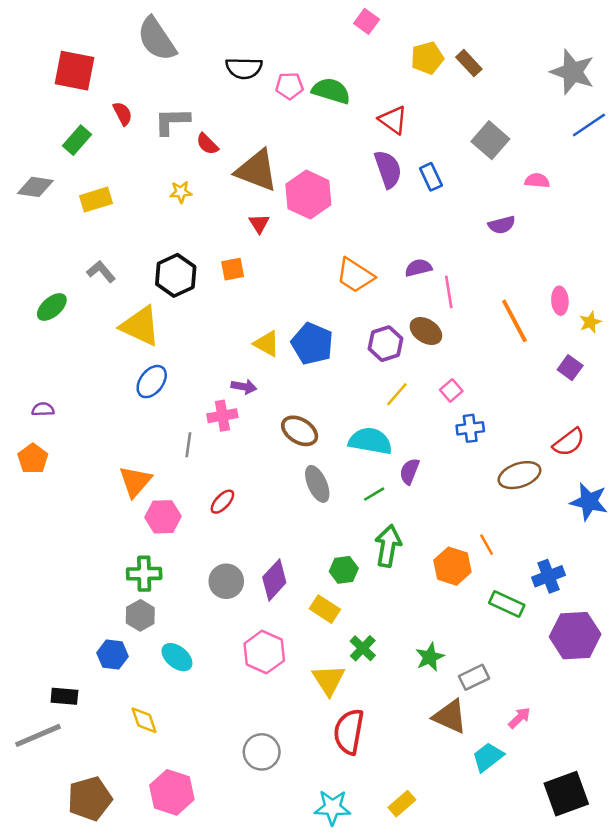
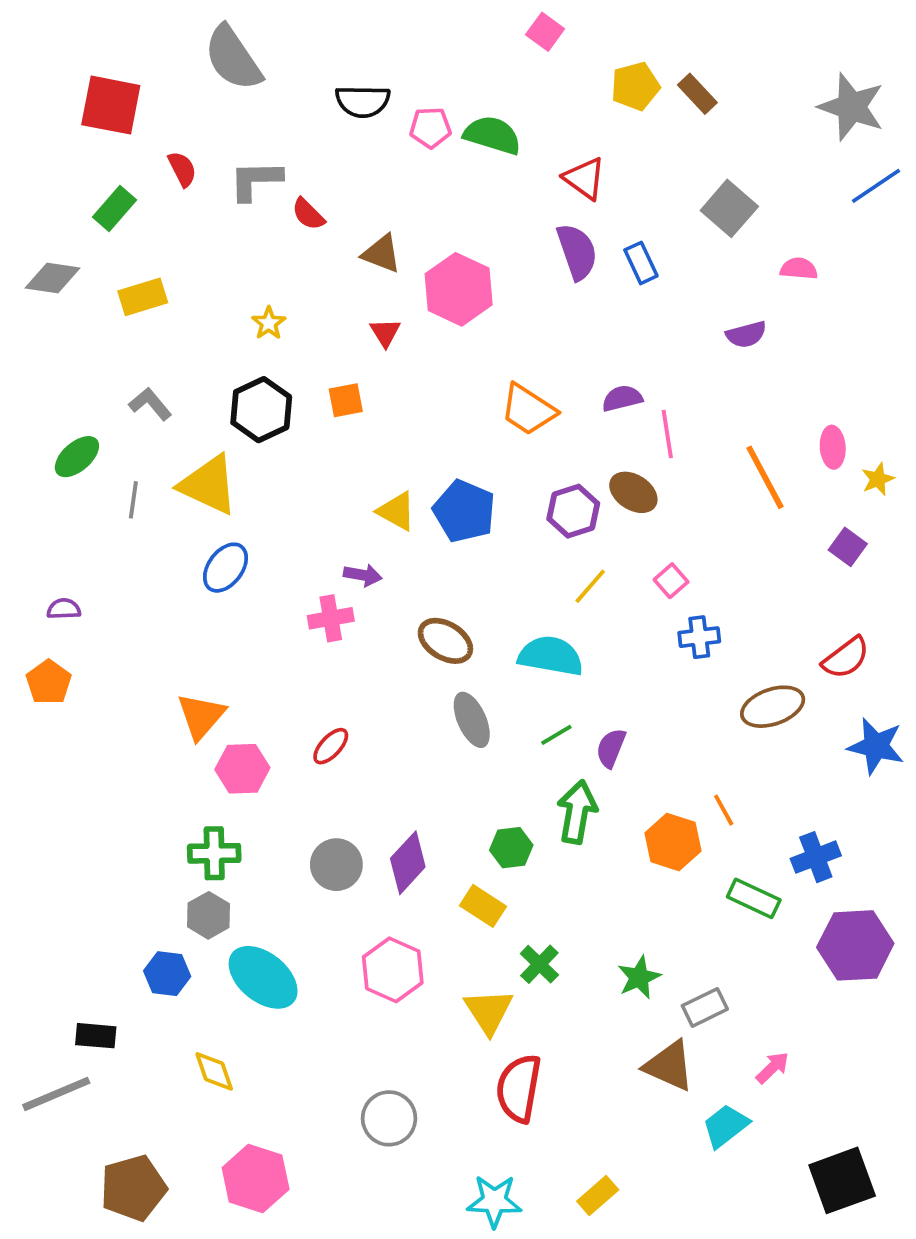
brown triangle: (257, 170) -> (382, 254), size x0.6
yellow star: (181, 192) -> (269, 323), moved, turned -30
gray line: (188, 445) -> (133, 500), moved
purple semicircle: (410, 471) -> (611, 748), moved
cyan ellipse: (177, 657) -> (263, 977), size x1.5

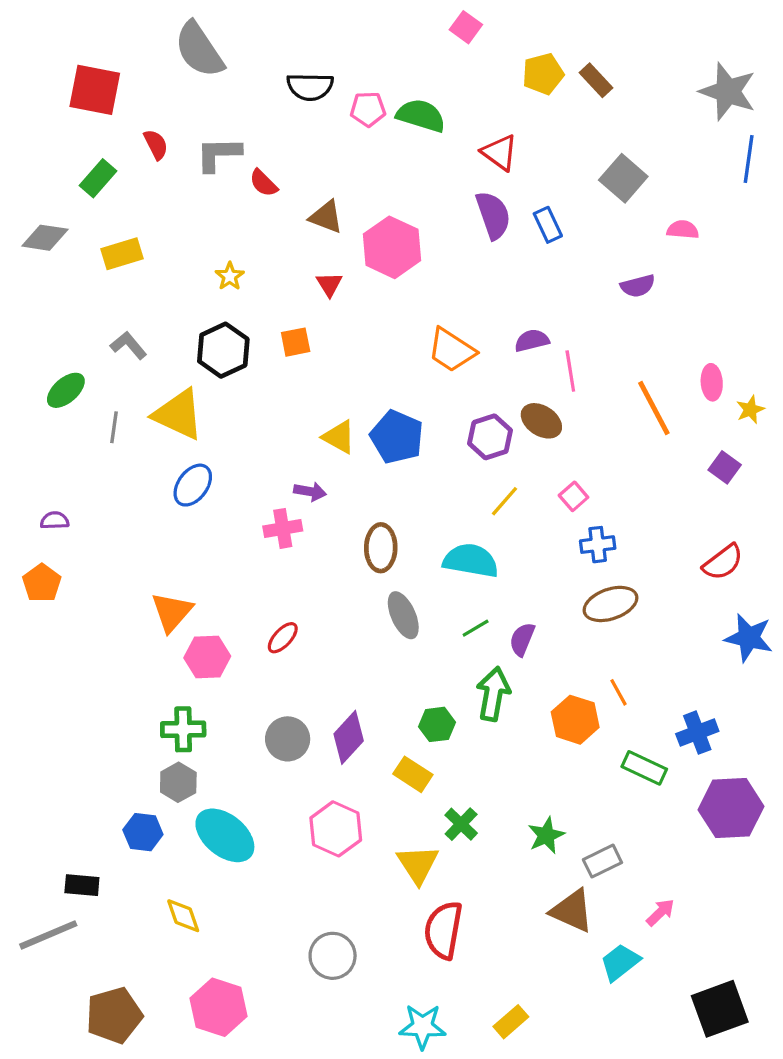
blue line: (876, 186) -> (749, 159), turned -48
brown ellipse: (445, 641) -> (381, 548), turned 60
brown ellipse: (773, 707) -> (610, 604), moved

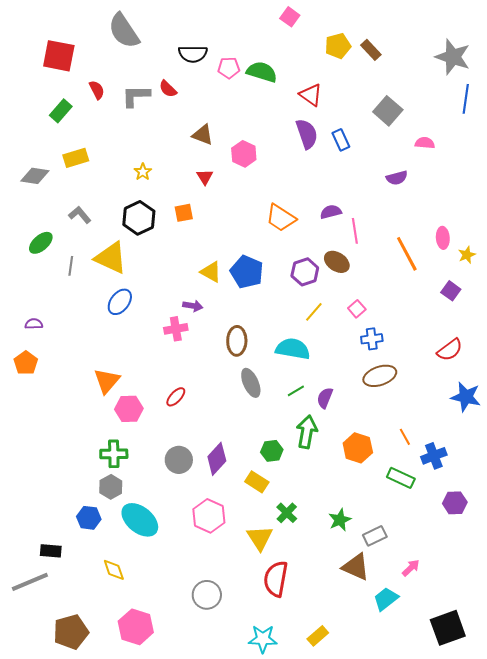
red semicircle: (263, 183) -> (168, 89), moved
gray diamond: (45, 238) -> (35, 176), moved
pink hexagon: (392, 247) -> (244, 154), size x0.7
orange line: (619, 692) -> (405, 437), moved
purple hexagon: (731, 808) -> (455, 503), size x0.6

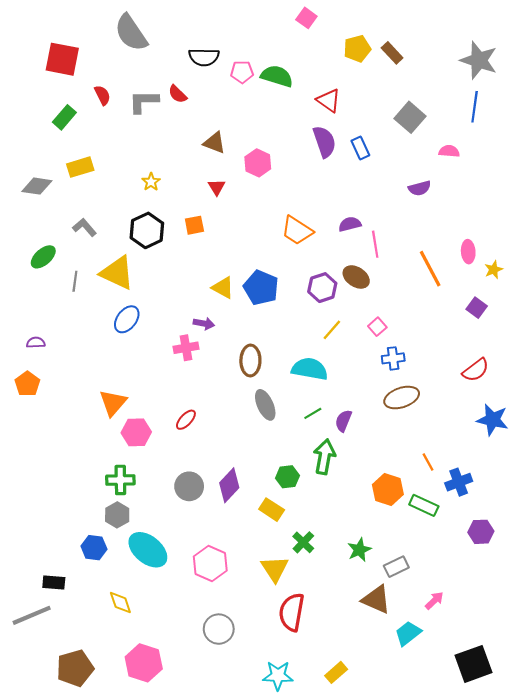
blue line: (466, 99) -> (475, 107), moved
orange hexagon: (358, 448) -> (388, 489), moved
pink hexagon: (209, 516) -> (210, 563), moved

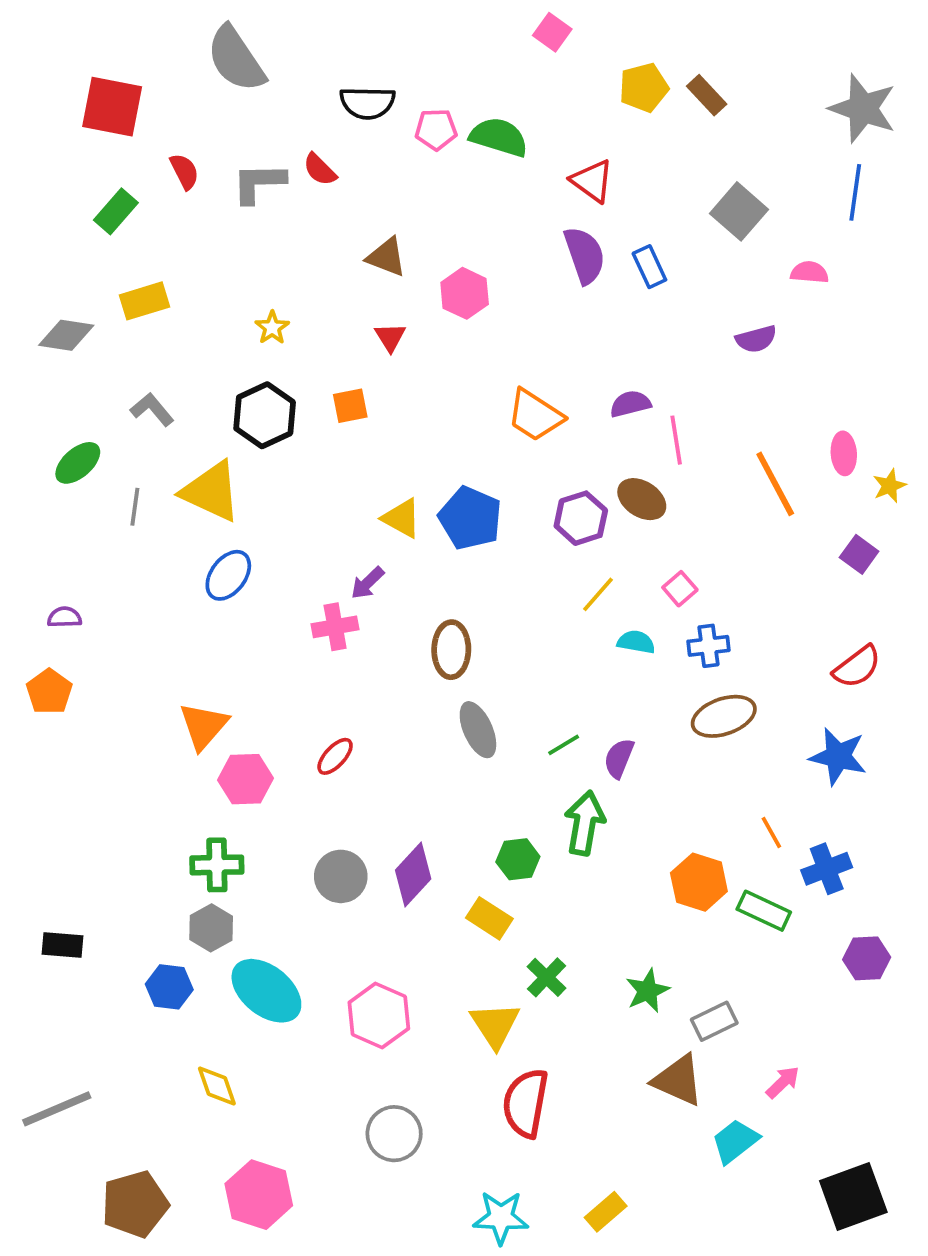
purple arrow: (204, 324) -> (367, 583), turned 126
cyan semicircle: (310, 369) -> (636, 642), moved, size x0.6
blue star: (493, 420) -> (838, 756), moved
black rectangle: (54, 583) -> (63, 945), moved

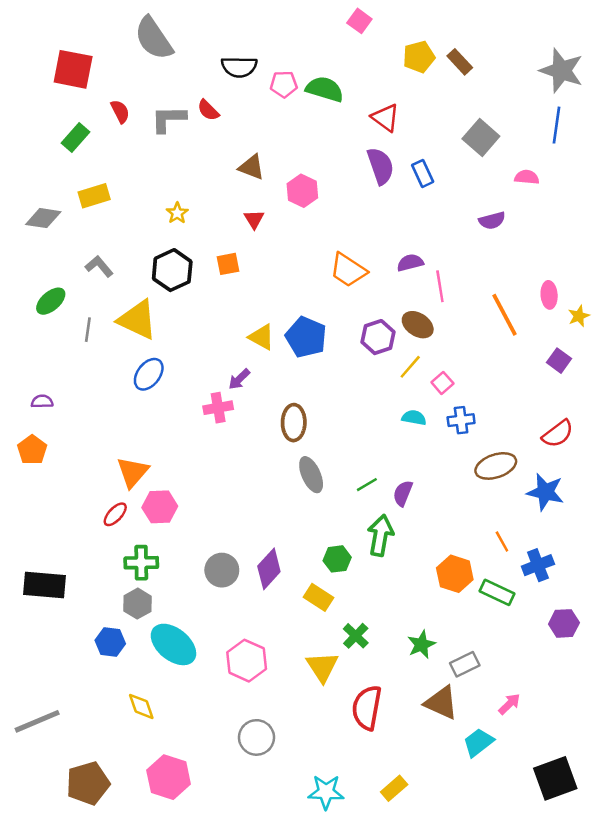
yellow line: (598, 594) -> (410, 367), moved
brown ellipse: (724, 716) -> (496, 466), moved
red ellipse: (335, 756) -> (115, 514), moved
black rectangle: (63, 945) -> (45, 585), moved, size x1.6
red semicircle: (526, 1103) -> (367, 708), moved

